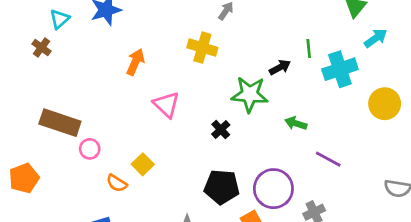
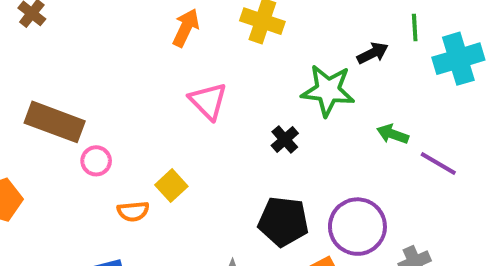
orange arrow: (135, 62) -> (186, 28), moved
purple line: (328, 159) -> (438, 163), moved
orange semicircle: (117, 183) -> (133, 211), turned -40

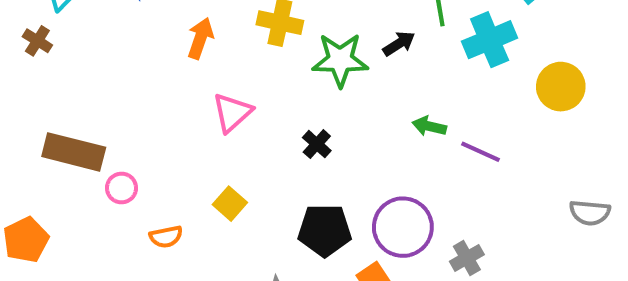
green star: (328, 90) -> (340, 60), moved
pink triangle: (208, 101) -> (232, 113), turned 39
yellow square: (171, 186) -> (230, 204), moved

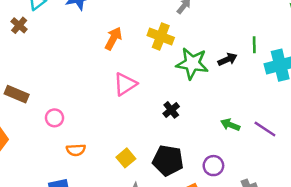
green arrow: (429, 126) -> (230, 125), moved
brown rectangle: (74, 152) -> (17, 94), moved, size x0.7
yellow square: (230, 204) -> (126, 158), moved
purple circle: (403, 227) -> (213, 166), size x0.6

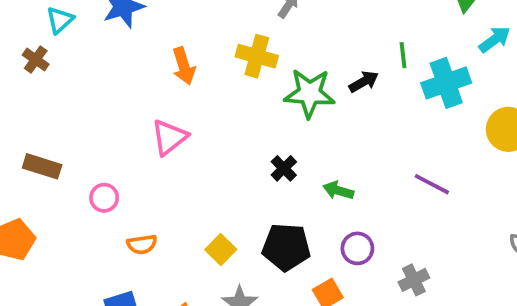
orange arrow: (113, 38) -> (184, 66), turned 140
pink triangle: (125, 84) -> (169, 137), moved
green arrow: (230, 125) -> (338, 190), moved

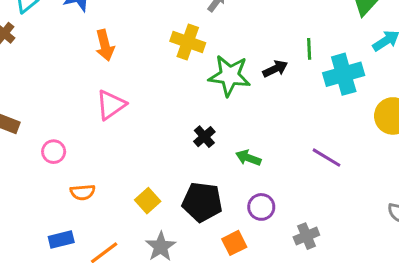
orange arrow: (184, 66) -> (105, 45), moved

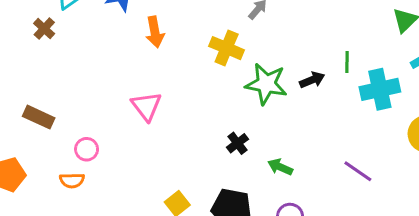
orange arrow: (105, 45) -> (155, 32), moved
pink triangle: (111, 105) -> (146, 106), turned -36
orange semicircle: (83, 192) -> (72, 180), moved

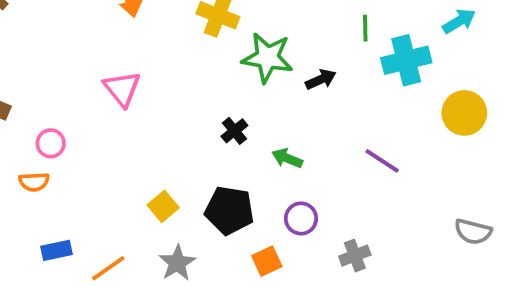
black arrow: (312, 80) -> (321, 79), moved

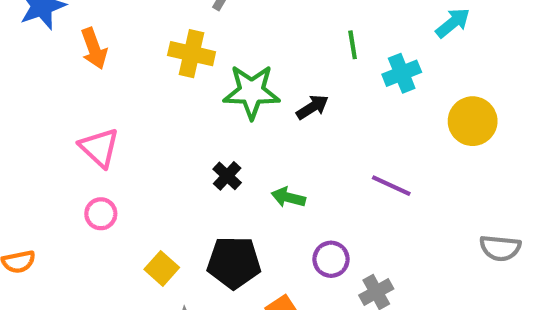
cyan cross: (406, 60) -> (402, 73), size x0.7
pink circle: (51, 143) -> (101, 214), moved
purple circle: (301, 218) -> (331, 259), moved

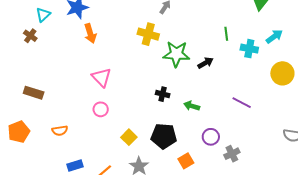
cyan arrow: (453, 23) -> (274, 36), moved
orange arrow: (94, 49) -> (90, 33), moved
cyan cross: (402, 73) -> (249, 49), turned 30
black cross: (227, 176) -> (163, 94), turned -32

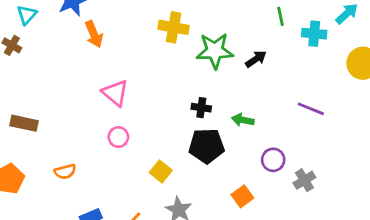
black pentagon: (164, 136) -> (207, 146), moved

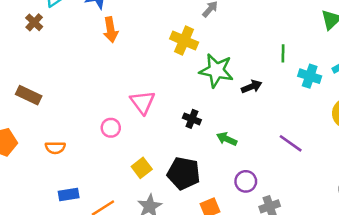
pink triangle: (115, 93) -> (142, 102), moved
black pentagon: (207, 146) -> (184, 173), moved

